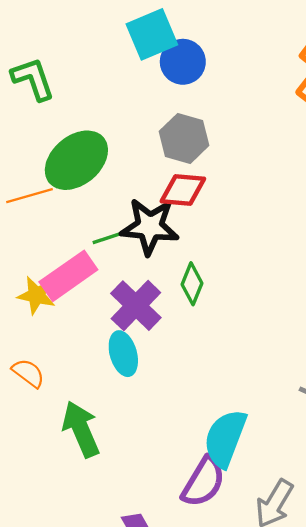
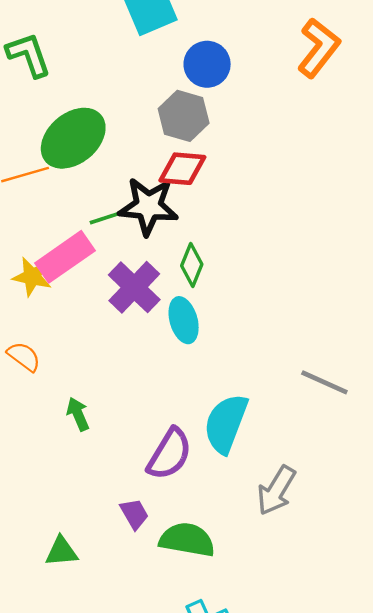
blue circle: (183, 62) -> (207, 64), moved
cyan ellipse: (123, 354) -> (184, 320), moved
green arrow: (81, 429) -> (78, 414), size x0.6
purple semicircle: (203, 482) -> (169, 454), moved

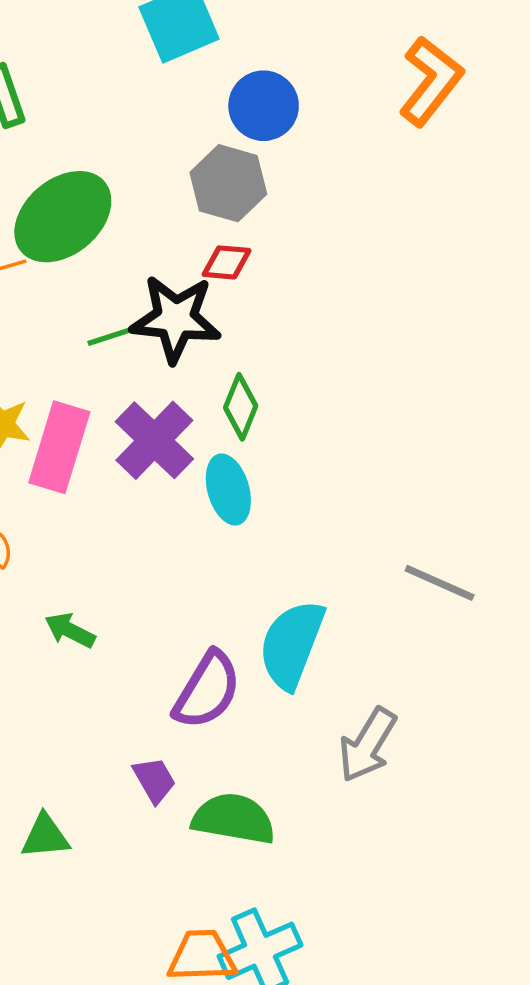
red diamond: (182, 169) -> (227, 262), size x0.7
pink rectangle: (65, 257) -> (59, 447), moved, turned -38
green arrow: (78, 414) -> (70, 630), turned -40

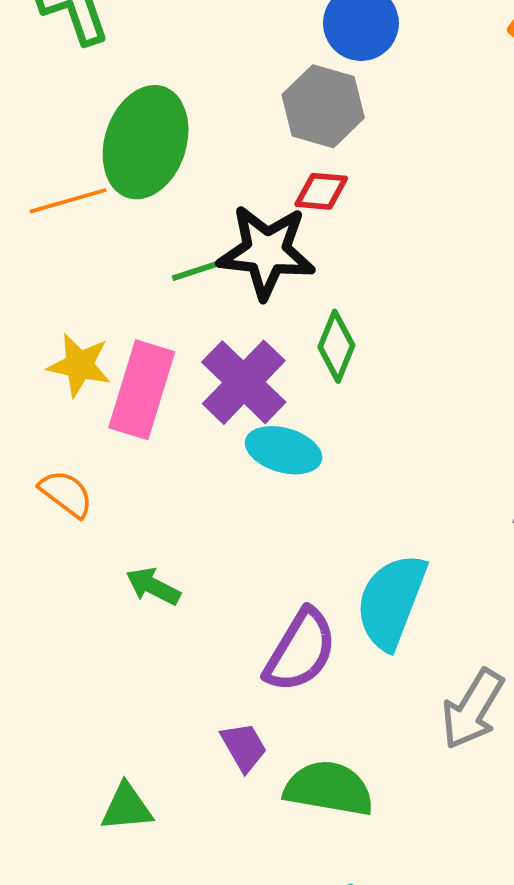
green ellipse: (63, 217) -> (146, 142), turned -32
cyan ellipse: (228, 490) -> (283, 450), moved, turned -58

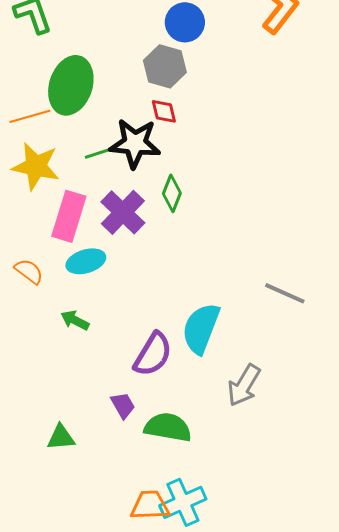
red diamond: (321, 191) -> (164, 111), turned 72
yellow star: (79, 365) -> (36, 166), moved, size x1.4
cyan ellipse: (283, 450) -> (86, 261), moved, turned -33

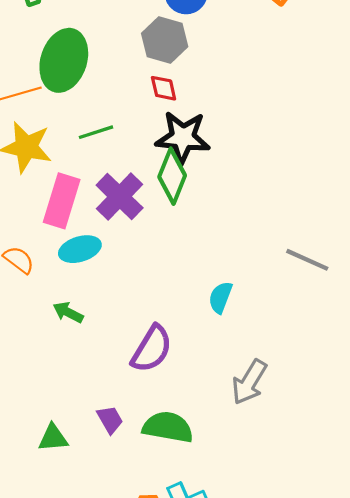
black star: (135, 143) -> (183, 138), moved
green diamond: (172, 193) -> (172, 176), size x1.4
gray line: (285, 293) -> (307, 260), moved
cyan semicircle: (201, 328) -> (220, 297), moved, size x0.6
purple trapezoid: (123, 405) -> (110, 420), moved

